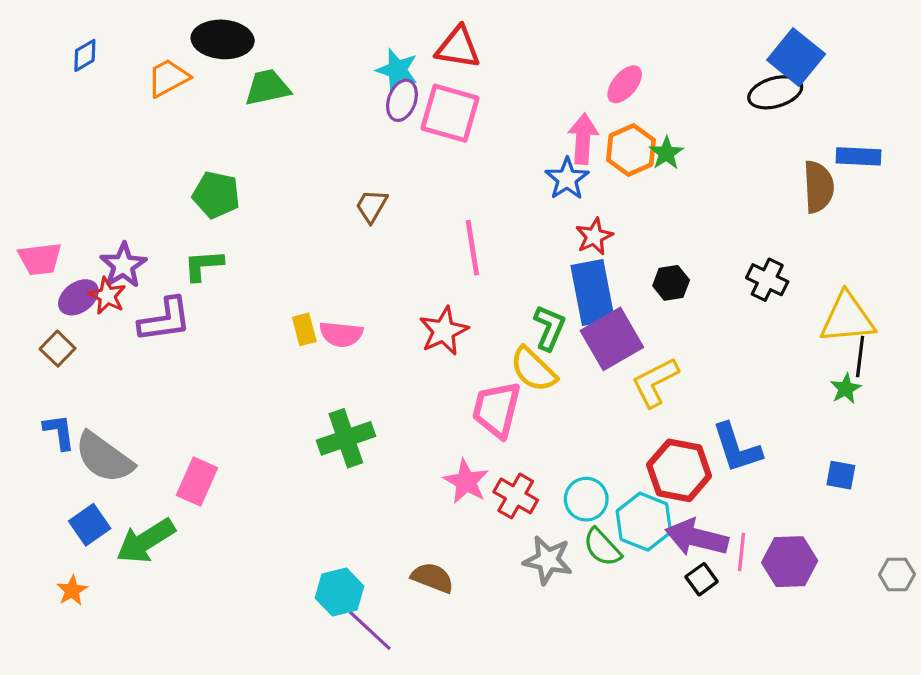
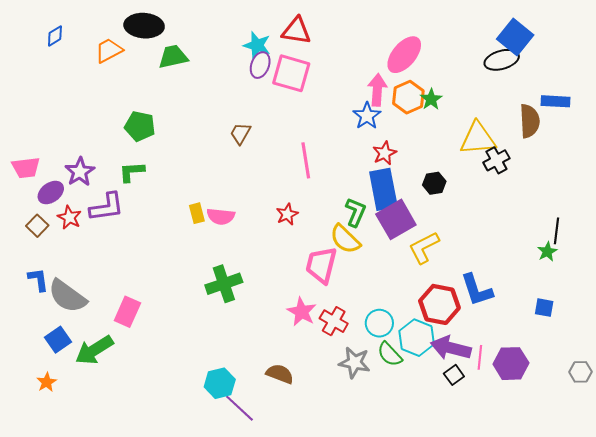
pink ellipse: (625, 84) -> (404, 55), size x1.5
black cross: (767, 280) -> (496, 160), moved, turned 35
red star: (107, 296) -> (69, 217), moved
yellow triangle: (847, 318) -> (478, 139), moved
red star: (444, 331) -> (287, 214), size x0.7

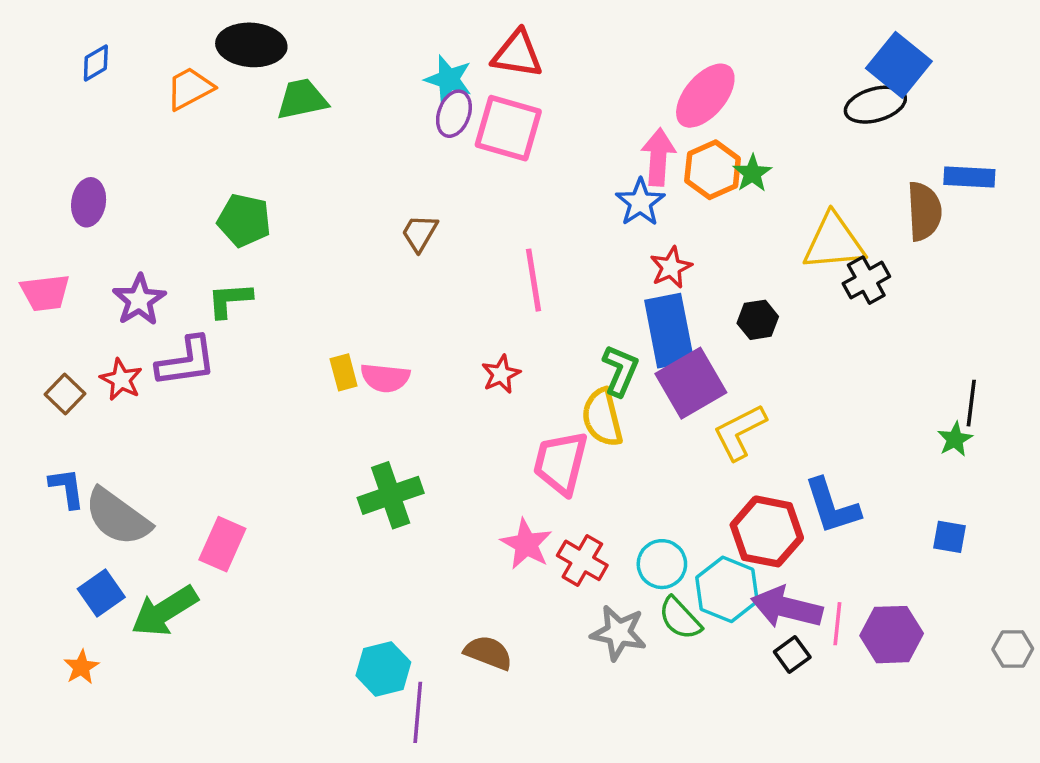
purple ellipse: (51, 193) -> (89, 202), moved, turned -45
yellow semicircle: (345, 239) -> (602, 418), turned 32
purple line: (239, 408) -> (418, 712), turned 52

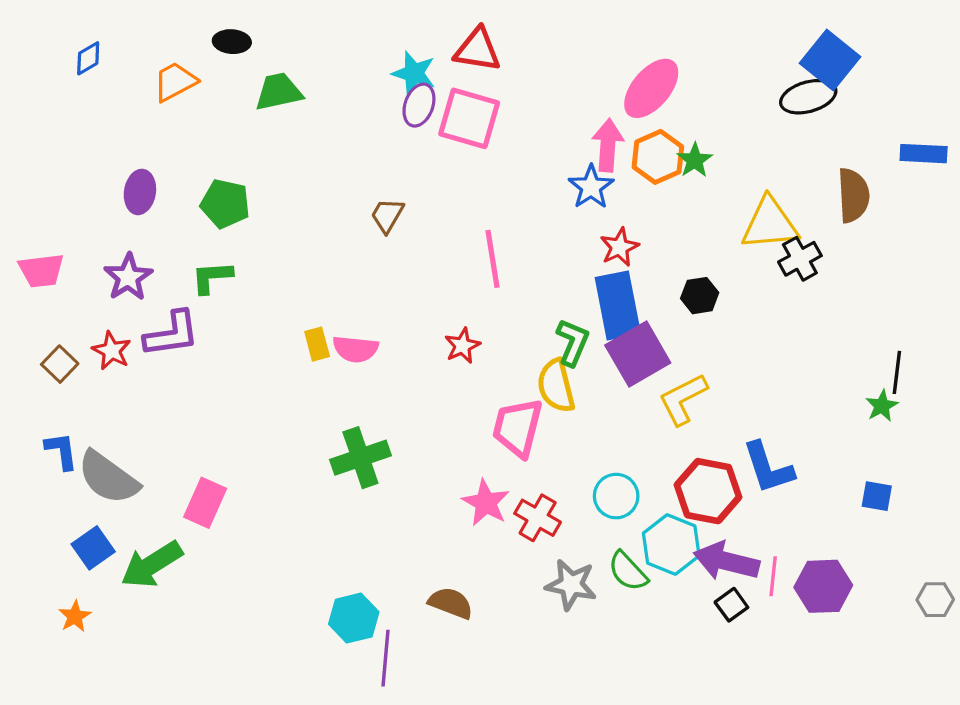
black ellipse: (251, 45) -> (232, 42), size x0.6
blue rectangle: (969, 177) -> (924, 154), moved
purple ellipse: (89, 202) -> (140, 192), moved
cyan circle: (662, 564) -> (616, 496), moved

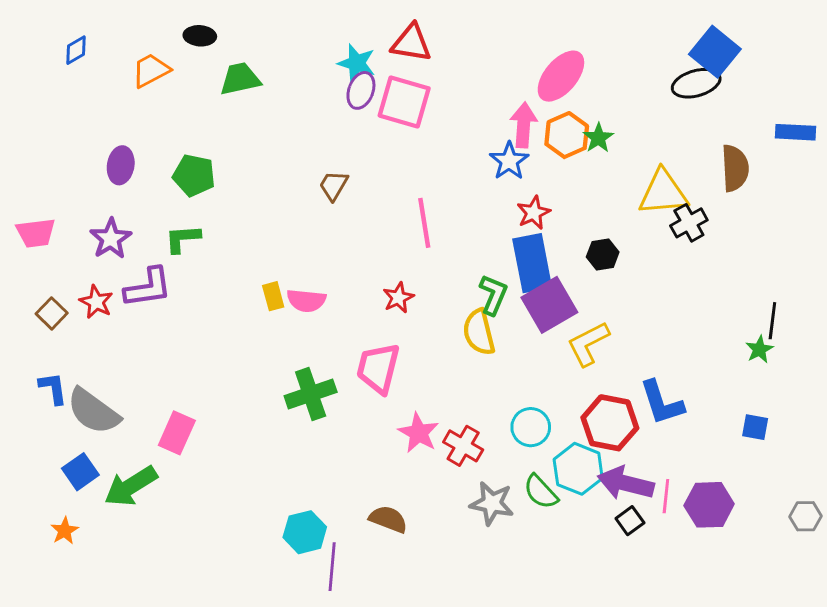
pink trapezoid: (518, 428) -> (378, 368), moved

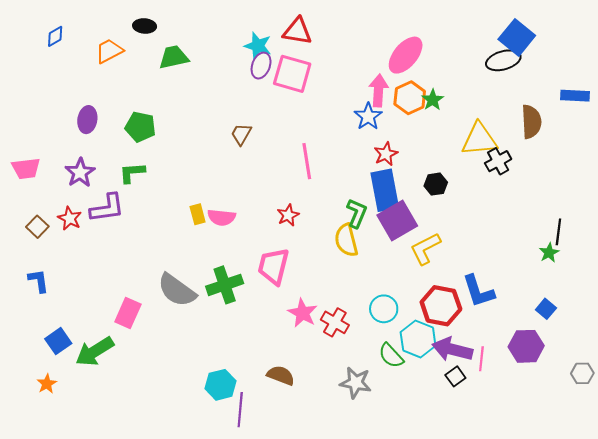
gray semicircle: (93, 411) -> (177, 290), moved
blue square: (755, 427) -> (546, 309), turned 30
gray star: (492, 503) -> (356, 383), moved
purple hexagon: (709, 505) -> (526, 346), moved

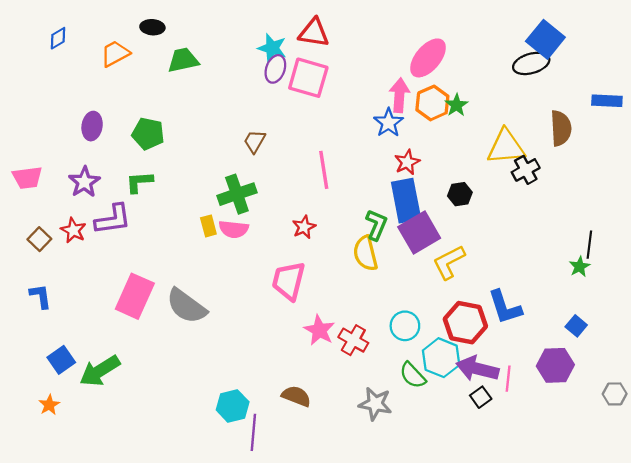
green cross: (225, 285) -> (237, 194), moved
pink rectangle: (128, 313) -> (135, 296), moved, size x1.4

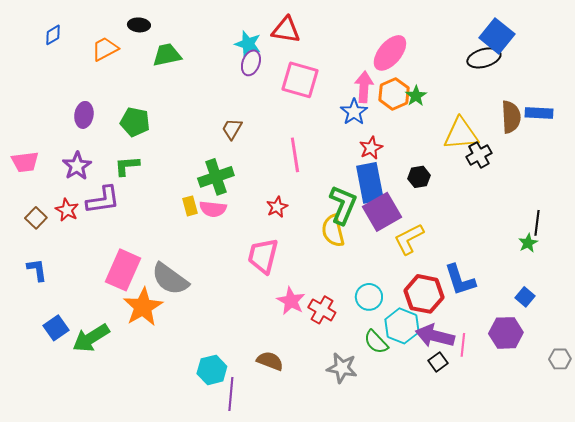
pink square: (308, 78) -> (300, 80), moved
blue rectangle: (607, 101) -> (539, 113), moved
green L-shape: (376, 225) -> (343, 205), size x1.4
orange star: (49, 405) -> (143, 307), moved, size x2.0

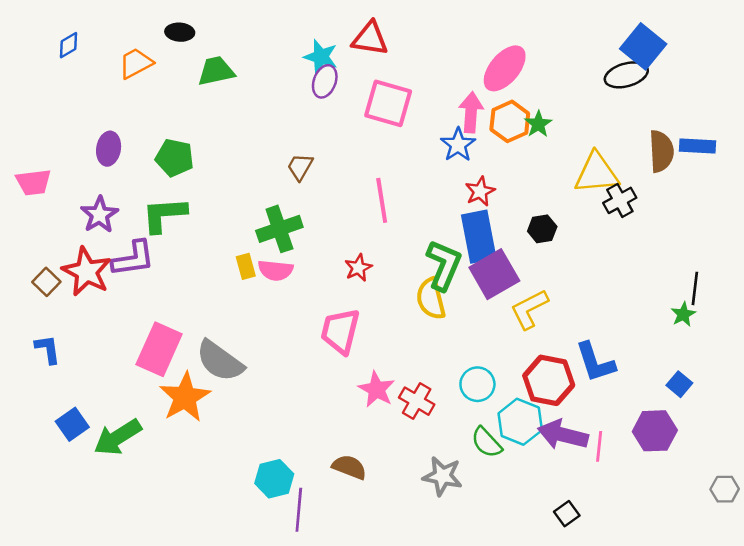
pink trapezoid: (25, 162) -> (33, 182), moved
green L-shape: (127, 166) -> (164, 215), size x1.4
red star: (67, 210) -> (87, 272), size x1.6
gray hexagon: (560, 359) -> (725, 489), moved
black square: (438, 362) -> (567, 514), moved

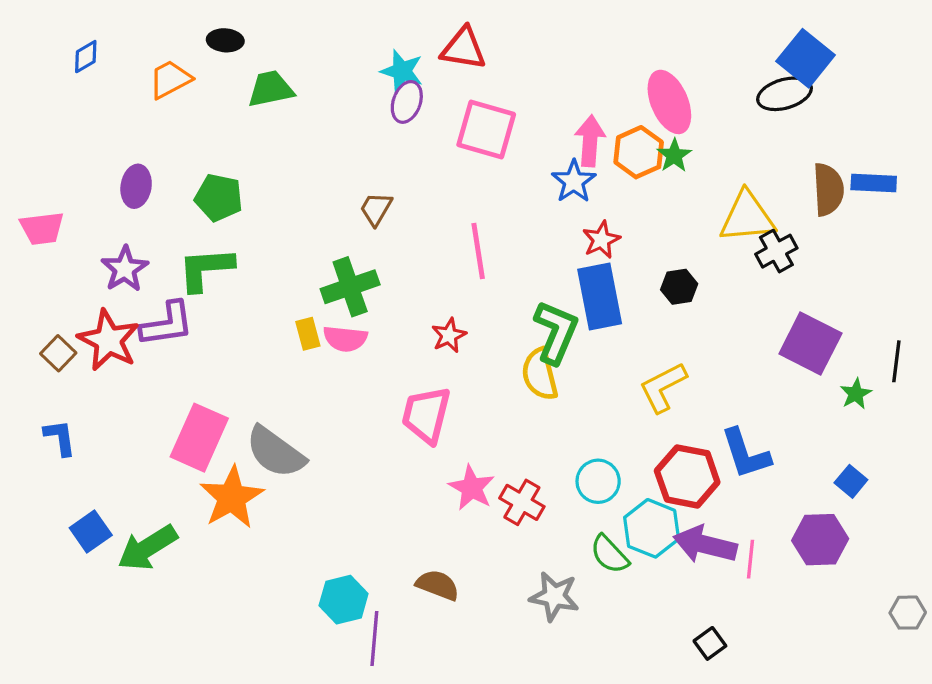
pink ellipse: (505, 68) -> (669, 102), moved, turned -63
purple square: (494, 274) -> (810, 343), moved, turned -33
black line: (695, 288) -> (896, 361), moved

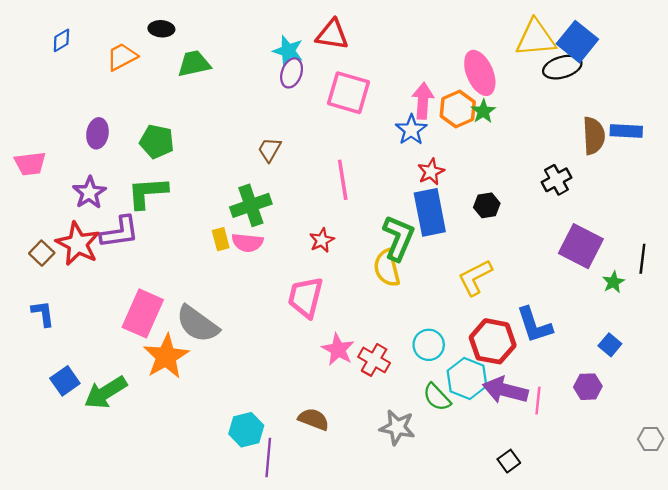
yellow triangle: (747, 217) -> (536, 38), moved
purple hexagon: (820, 540) -> (588, 387), size x0.7

